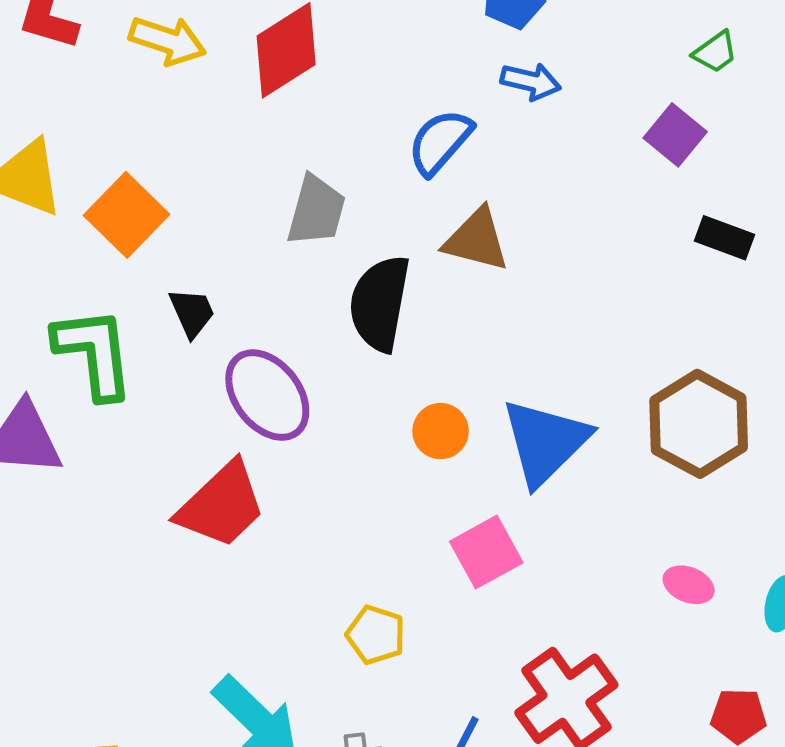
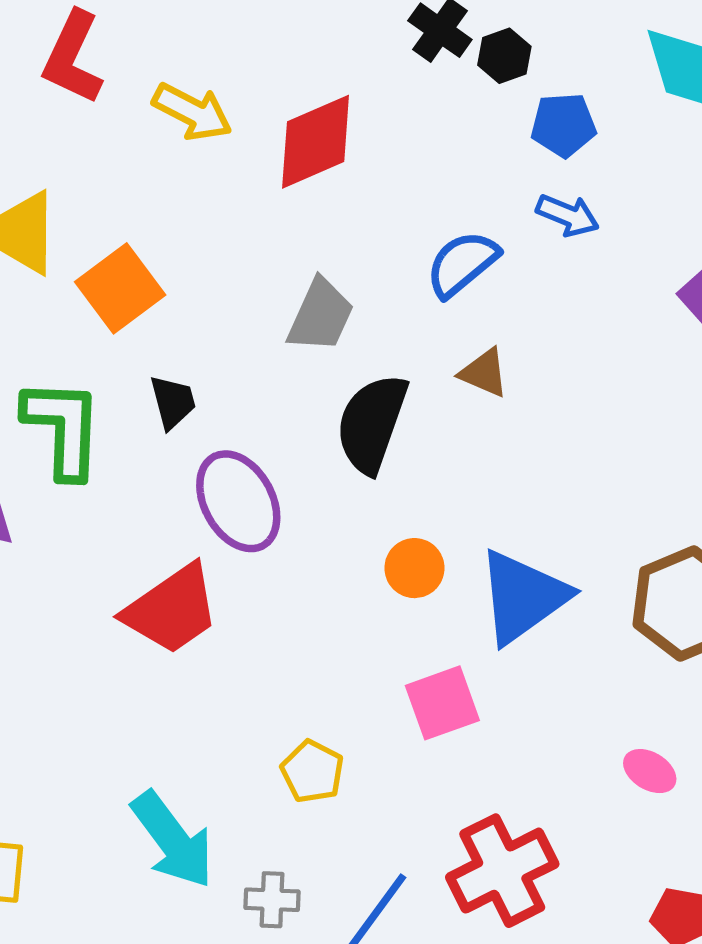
brown triangle: (476, 240) -> (484, 373), size x0.7

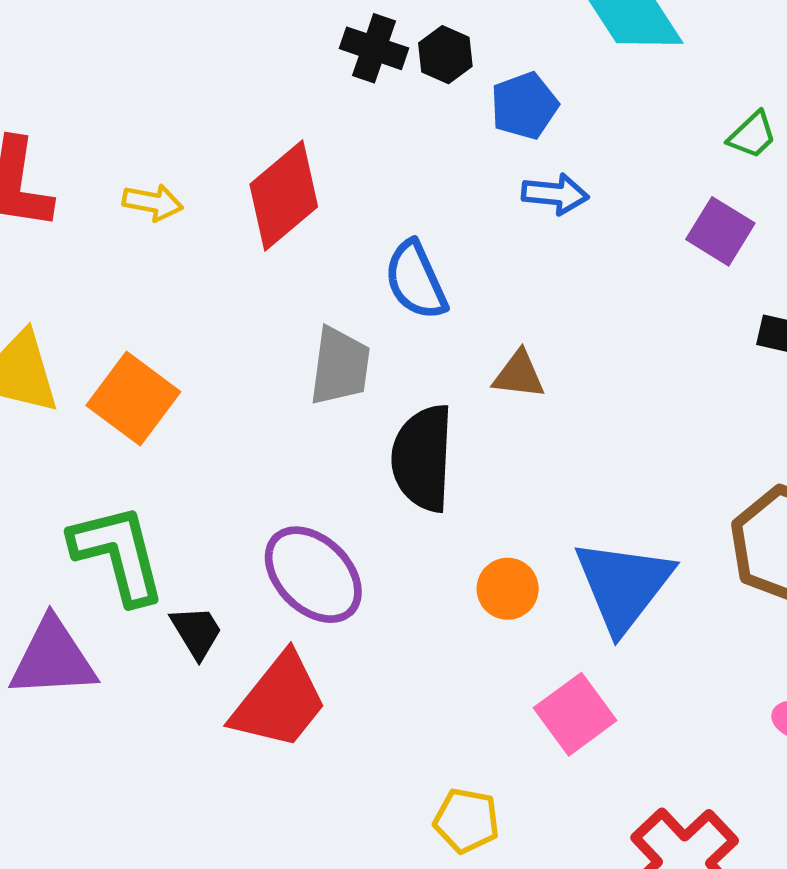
yellow arrow: (192, 112) -> (153, 202), size x0.7
blue semicircle: (462, 264) -> (416, 280), moved, turned -58
black trapezoid: (173, 402) -> (196, 632), moved

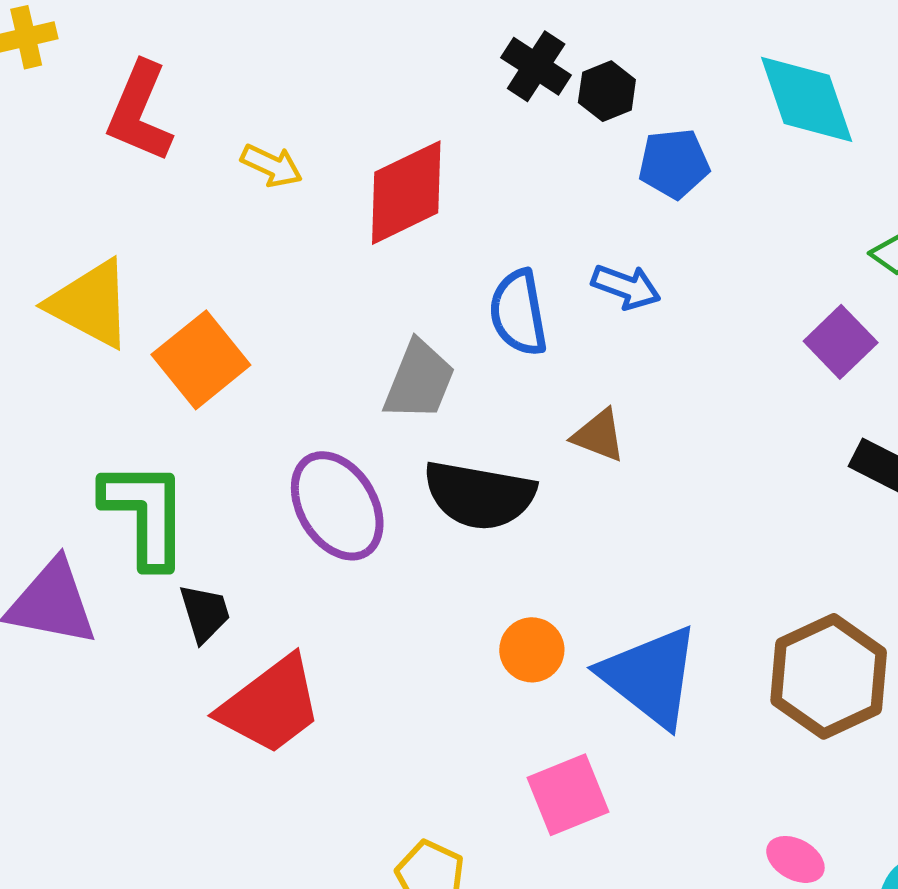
blue arrow: (555, 194) -> (626, 287), moved
black semicircle: (423, 458) -> (479, 495), turned -97
purple ellipse: (313, 575) -> (337, 506), moved
blue triangle: (623, 585) -> (650, 676), turned -44

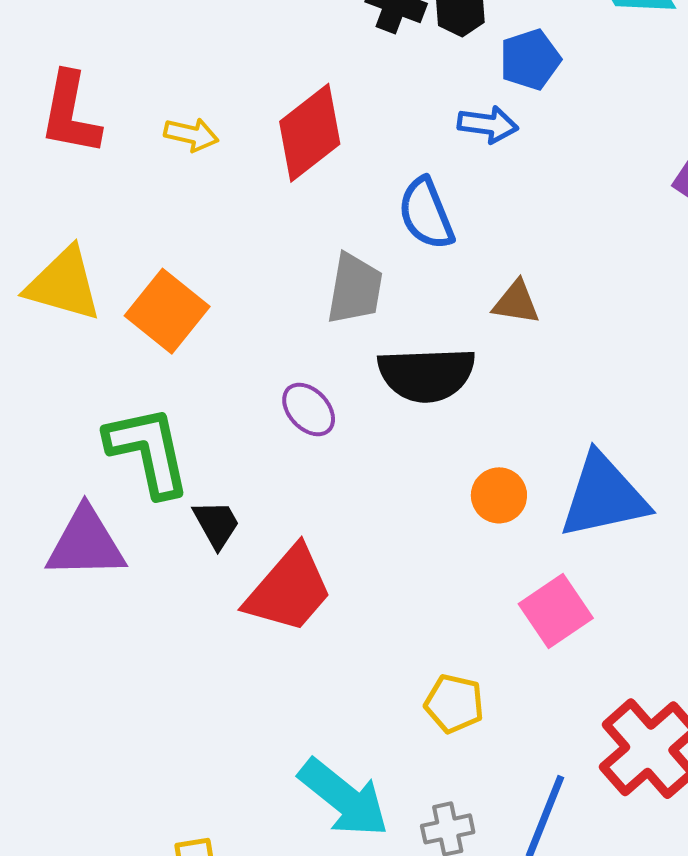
blue arrow: (626, 287) -> (488, 124), moved
purple ellipse: (337, 506) -> (309, 409), size x0.6
blue triangle: (650, 676) -> (604, 496), turned -38

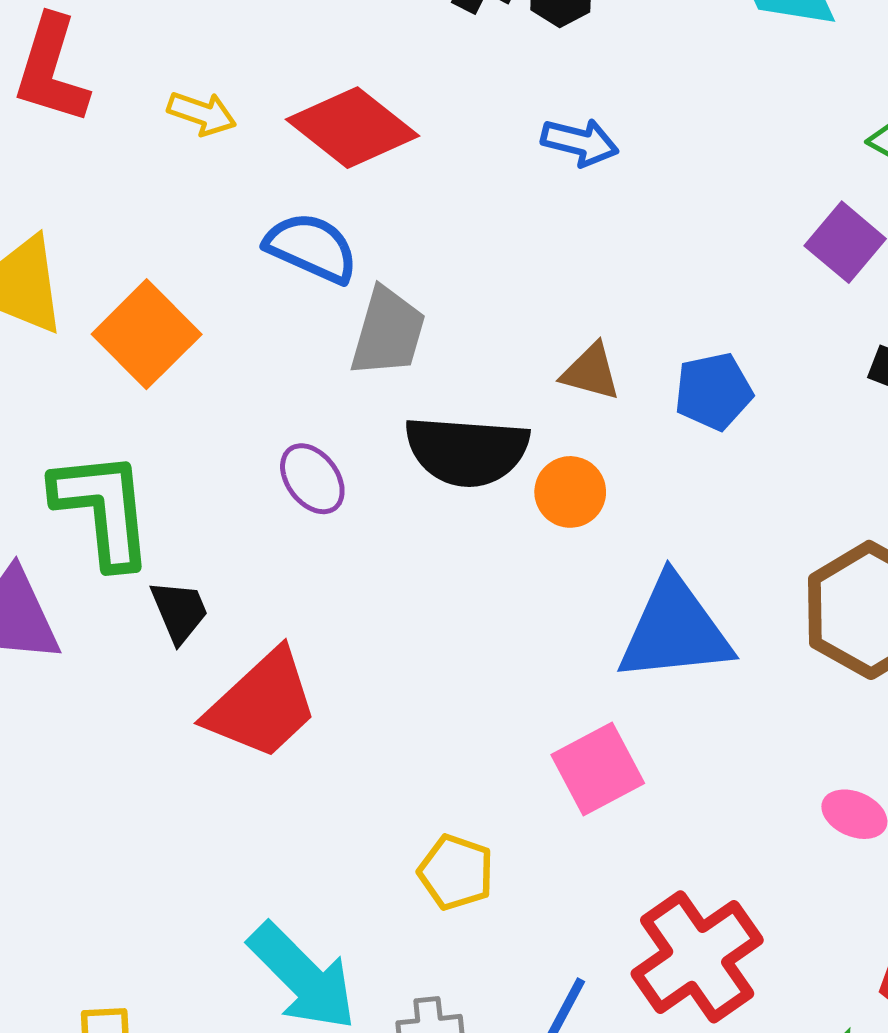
blue pentagon: (530, 60) -> (713, 391), moved
red diamond: (310, 133) -> (353, 128), turned 70
blue semicircle: (426, 214) -> (311, 248), moved, turned 130
orange circle: (499, 495) -> (570, 492), moved

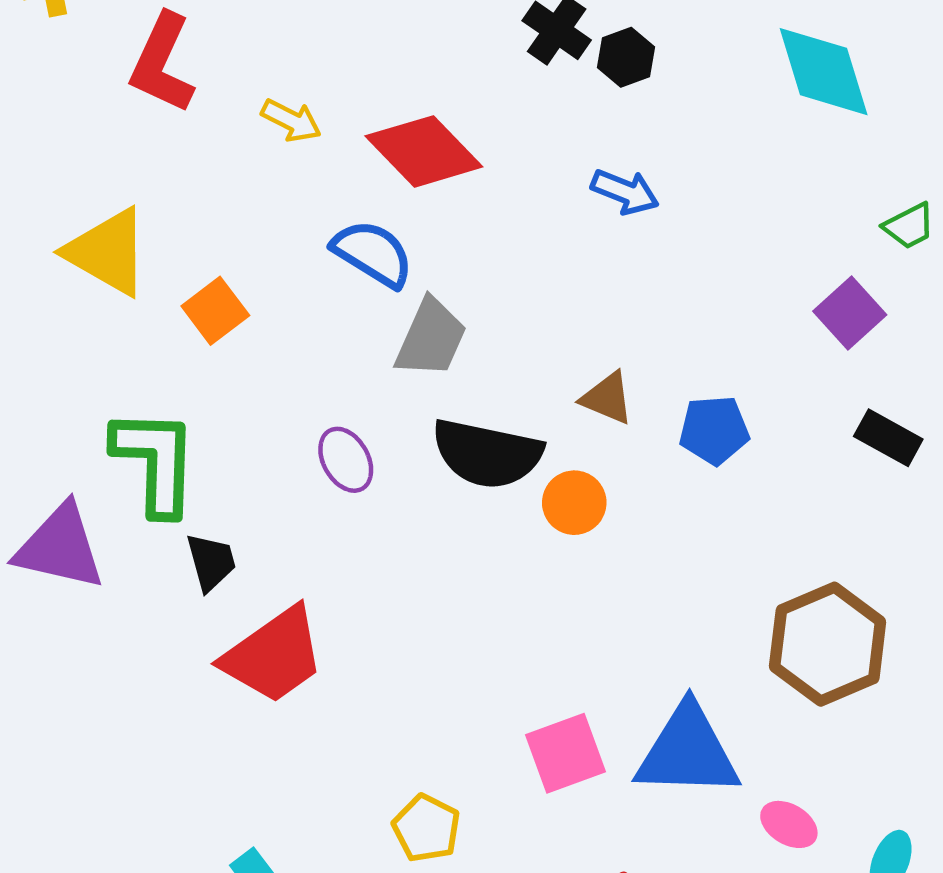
orange square: (147, 334) -> (215, 311), size x0.7
blue triangle: (675, 630) -> (688, 751), moved

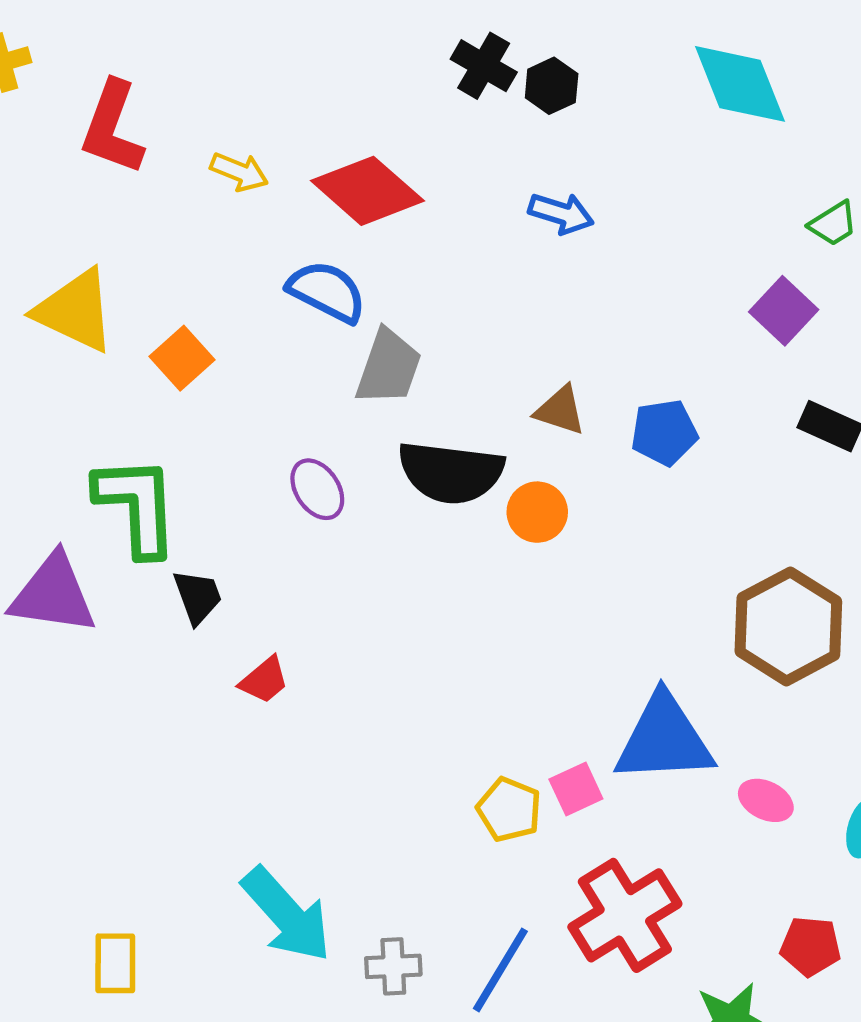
red trapezoid: (274, 655) -> (264, 680), size x0.5
pink square: (565, 753) -> (576, 789), moved, size x0.7
yellow pentagon: (426, 828) -> (509, 809), moved

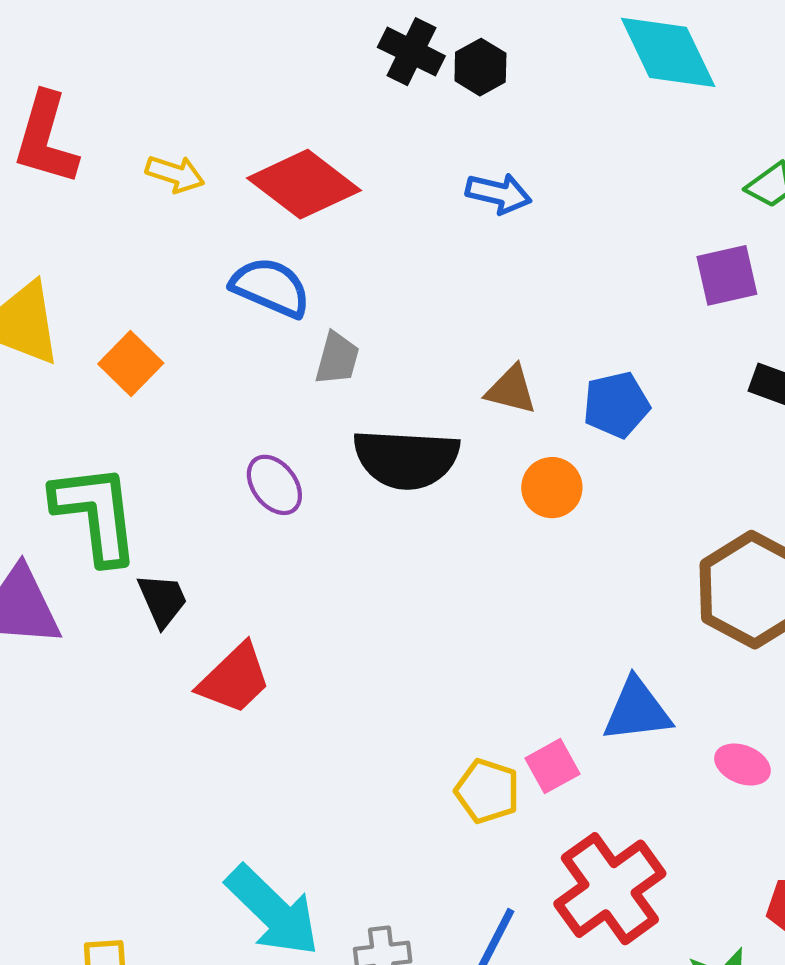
purple square: (784, 311) -> (727, 275), turned 38
gray trapezoid: (389, 367) -> (337, 358), size x0.7
orange circle: (537, 512) -> (552, 488), moved
red trapezoid: (264, 680) -> (235, 679), size x1.5
blue triangle: (664, 739) -> (637, 710), size x0.7

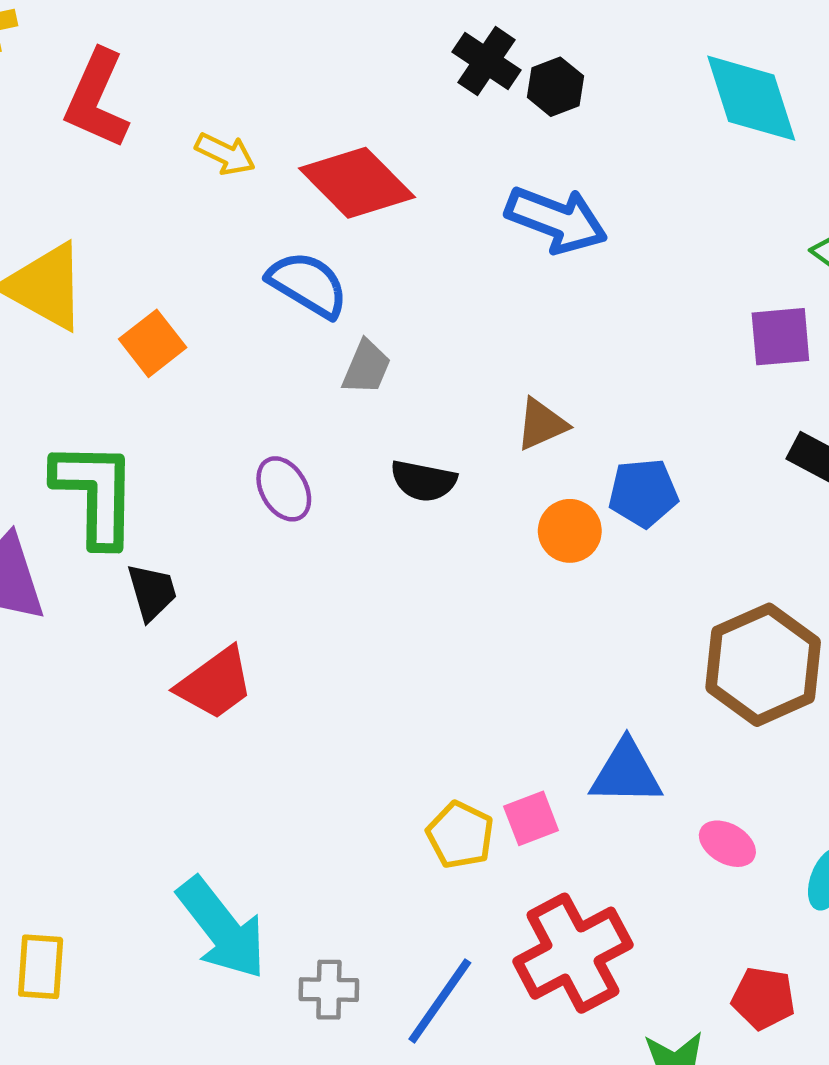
blue arrow: (499, 193) -> (556, 220), size x1.5
brown triangle: (511, 390) -> (542, 424), turned -46
blue pentagon: (616, 405) -> (643, 493), moved
black semicircle: (406, 459) -> (423, 481), size x0.6

